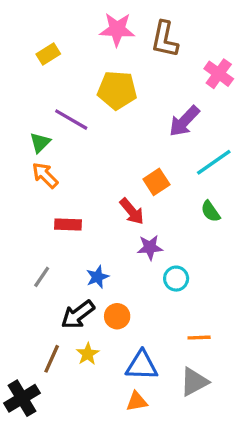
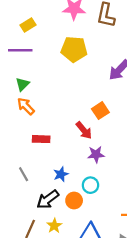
purple line: (71, 120) -> (20, 50), moved, turned -30
gray line: (42, 277) -> (24, 174), turned -64
cyan circle: (176, 279) -> (90, 185), moved

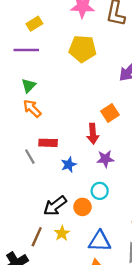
red arrow: (84, 130) -> (93, 134), turned 36
gray line: (24, 174) -> (30, 157), moved
blue star: (61, 174) -> (69, 165), moved

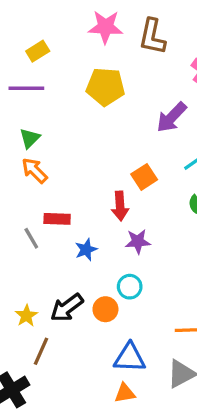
yellow star: (62, 233) -> (26, 316), moved

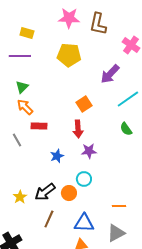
yellow rectangle: (38, 51) -> (27, 33), turned 48
orange square: (144, 177) -> (84, 104), moved
red rectangle: (57, 219) -> (39, 126), moved
gray line: (31, 238) -> (17, 140), moved
brown line: (41, 351) -> (49, 219), moved

